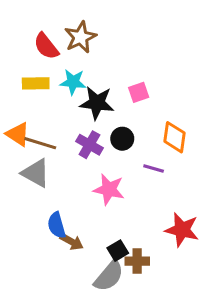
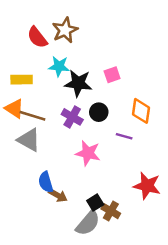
yellow rectangle: (36, 83) -> (22, 80), moved
brown cross: (137, 261) -> (111, 211), turned 30

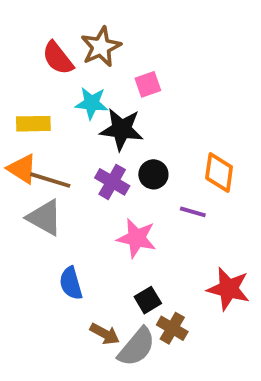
pink square: (112, 75) -> (148, 84), moved
brown arrow: (58, 195) -> (105, 334), moved
black square: (95, 203) -> (148, 300), moved

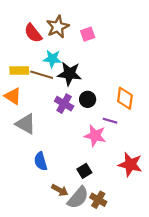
pink square: (148, 84) -> (88, 34), moved
brown line: (50, 180) -> (42, 75), moved
pink star: (137, 238) -> (95, 136), moved
brown cross: (172, 328) -> (98, 200), moved

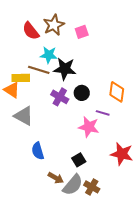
yellow rectangle: (19, 70) -> (21, 78), moved

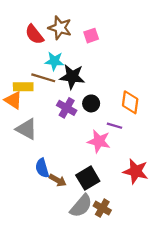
brown star: (54, 25) -> (60, 28), turned -30
black square: (79, 160) -> (88, 178), size x1.5
brown arrow: (56, 178) -> (58, 180), moved

